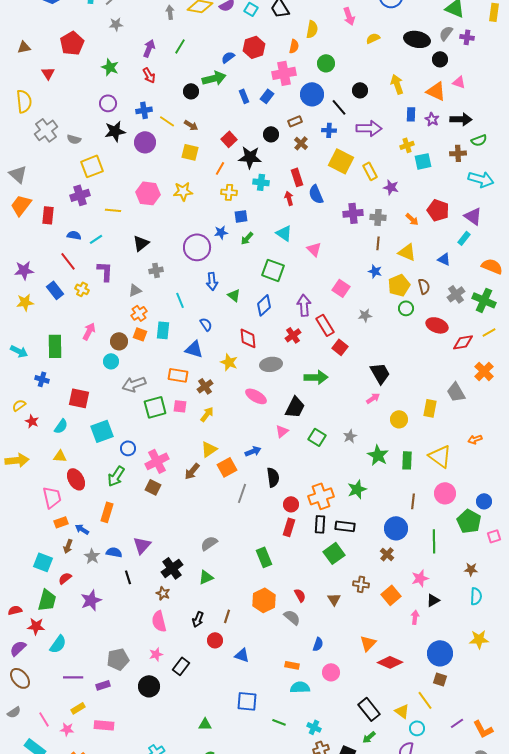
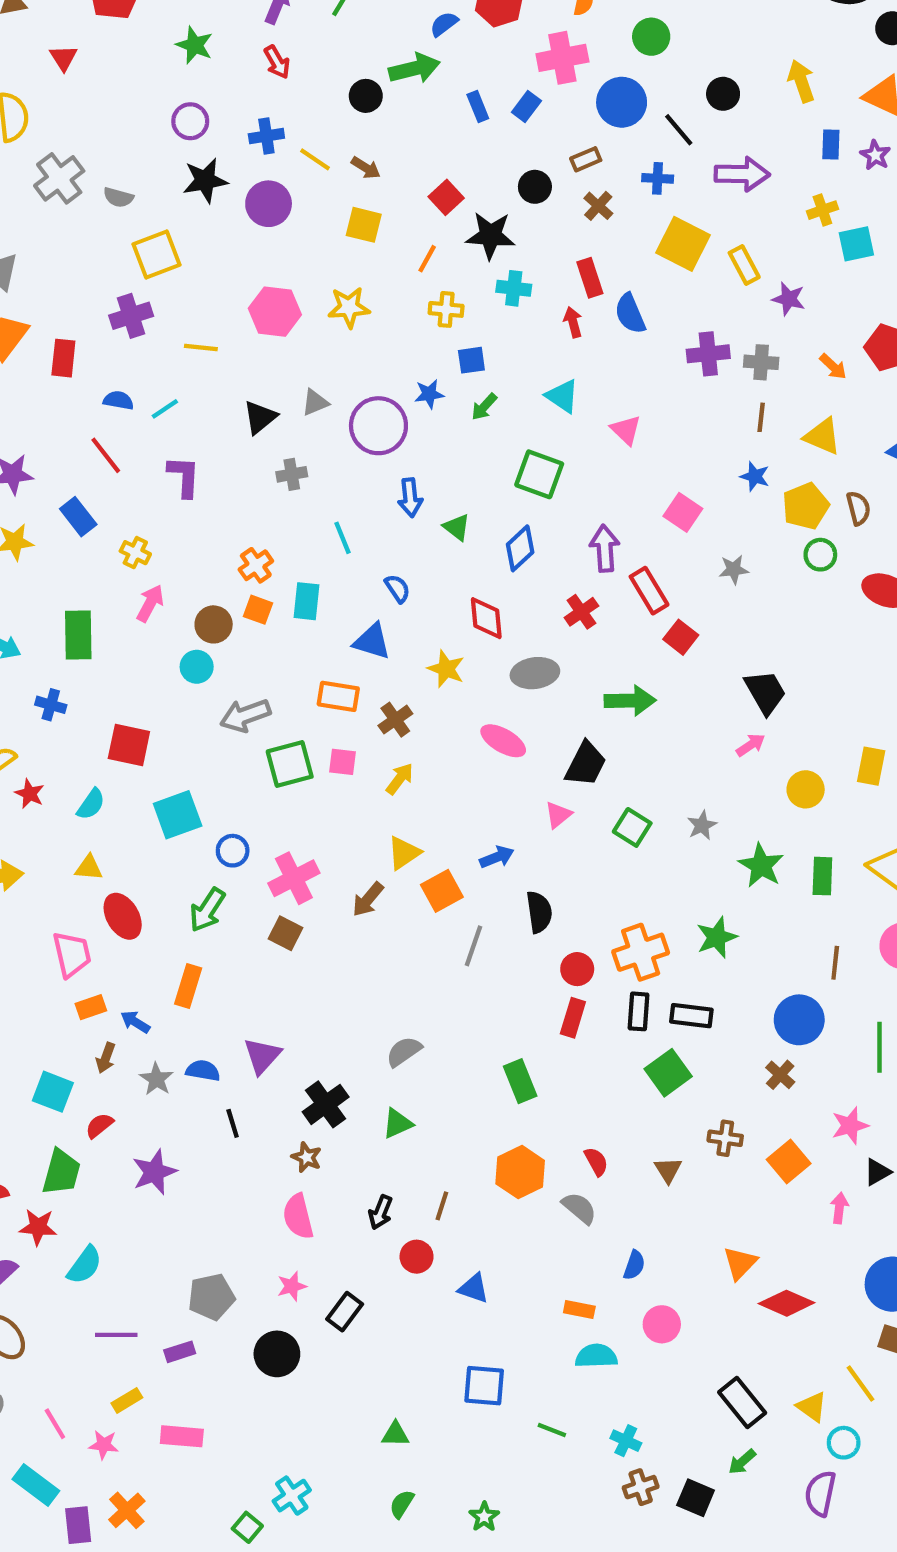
yellow cross: (82, 289) -> (135, 553), moved
gray triangle: (135, 290) -> (315, 402), moved

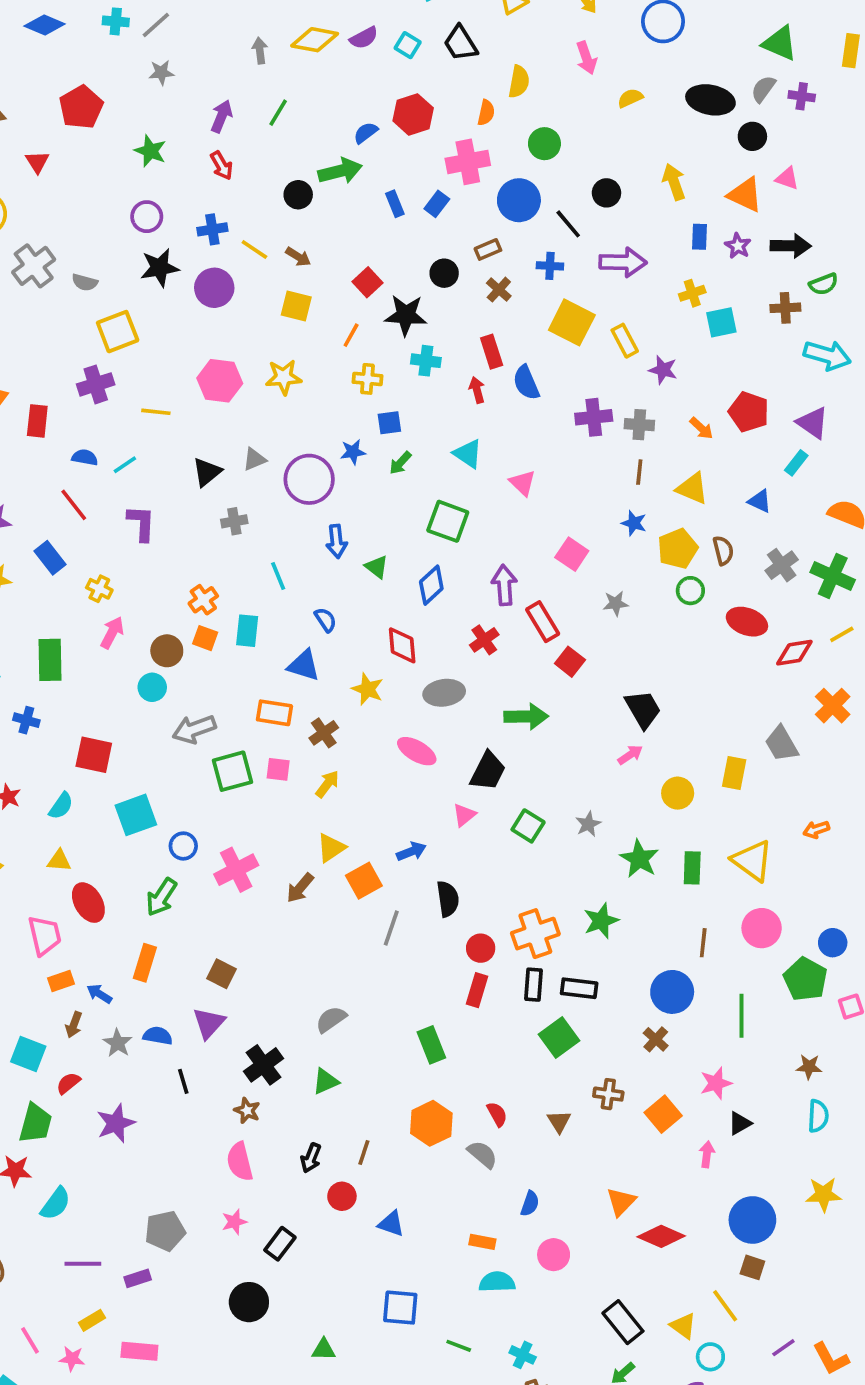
brown square: (285, 933) -> (222, 974), moved
black circle: (277, 1354) -> (249, 1302), moved

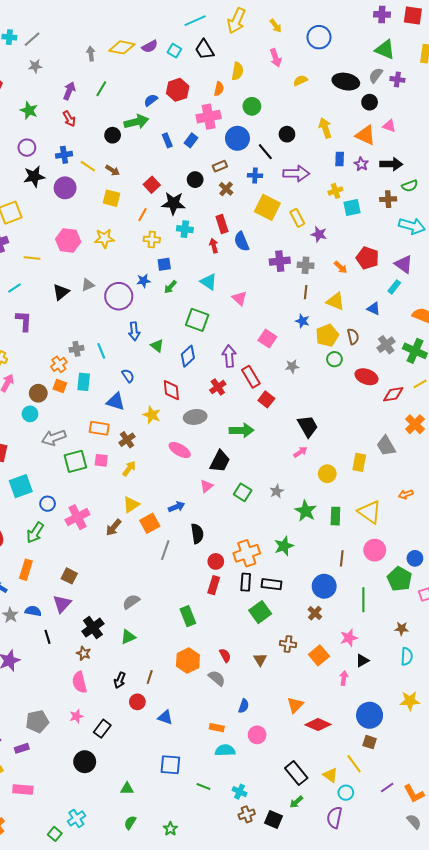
gray cross: (234, 521) -> (76, 349), moved

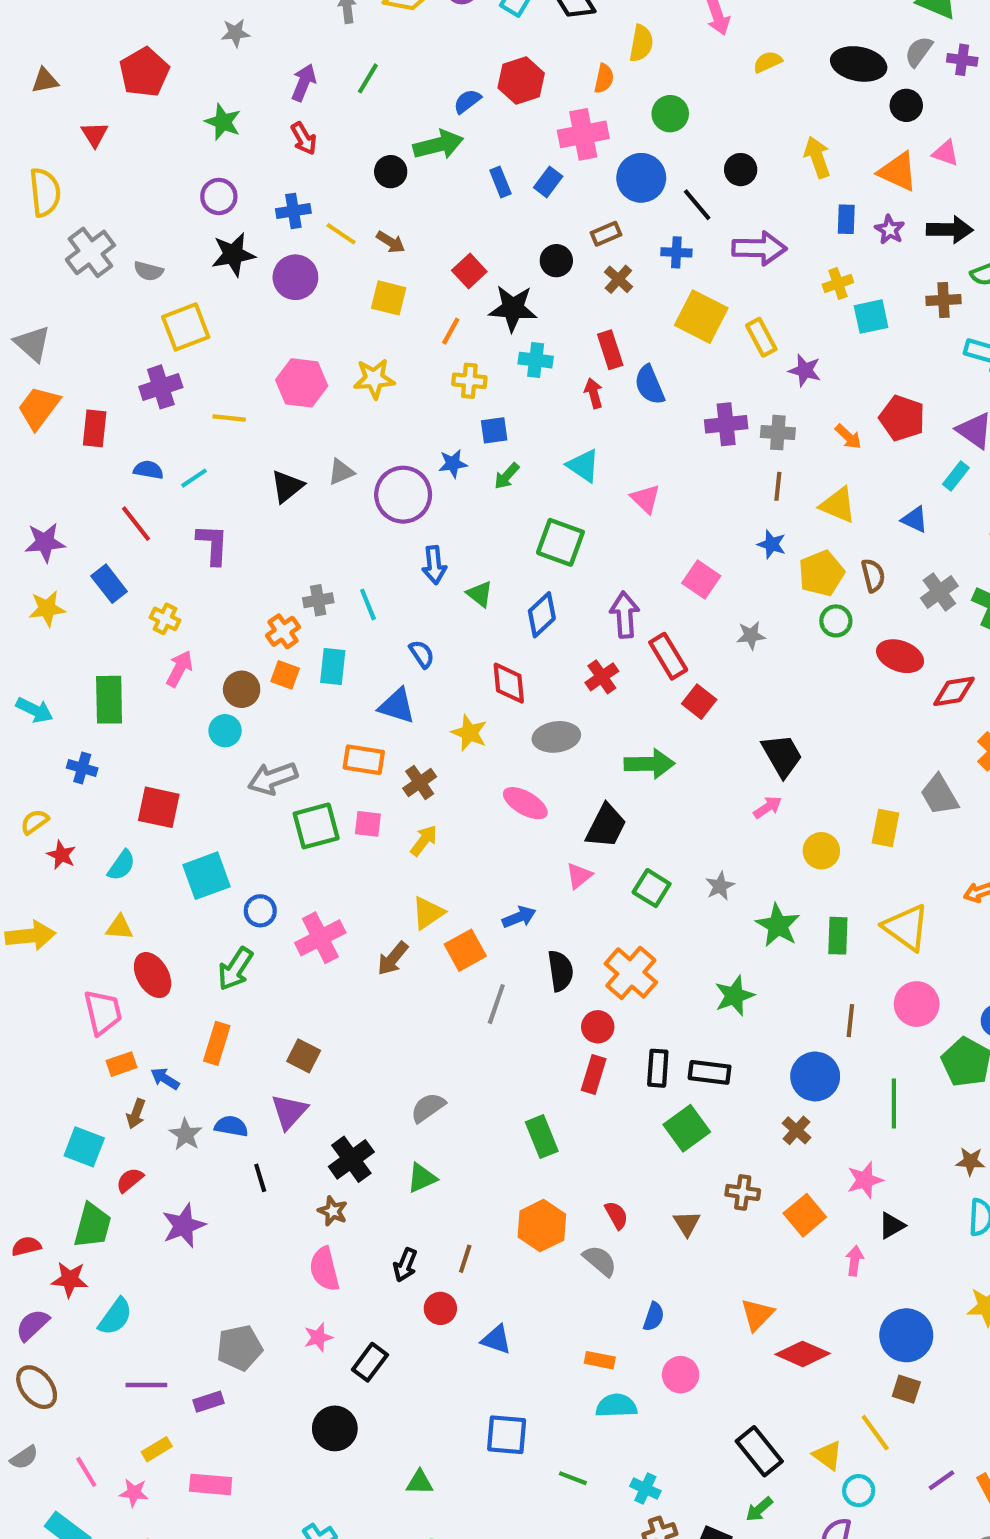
orange cross: (247, 553) -> (631, 973), moved, turned -30

